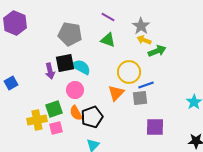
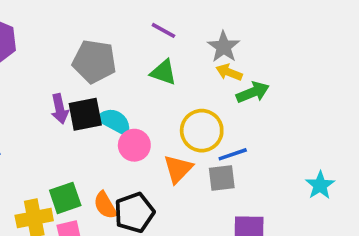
purple arrow: (50, 71) -> (60, 109), moved
pink circle: (75, 90) -> (134, 145), moved

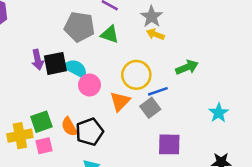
gray pentagon: (94, 61) -> (79, 27), moved
green arrow: (253, 92) -> (187, 67), moved
gray square: (222, 178) -> (150, 108), turned -30

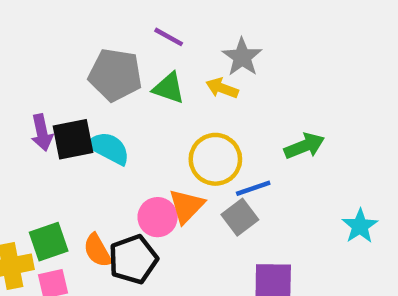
yellow arrow: (155, 34) -> (222, 88), moved
pink circle: (90, 85) -> (158, 217), moved

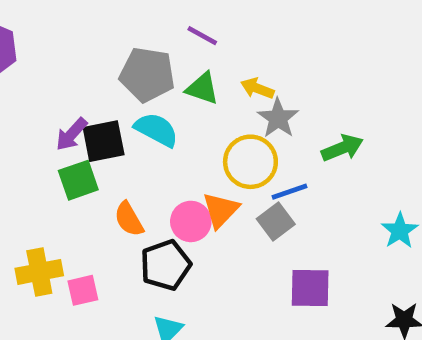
gray star: (242, 57) -> (278, 118), moved
purple arrow: (42, 133) -> (71, 134), turned 54
cyan semicircle: (109, 148) -> (156, 130), moved
green square: (49, 242) -> (78, 180), moved
orange semicircle: (97, 250) -> (129, 219), moved

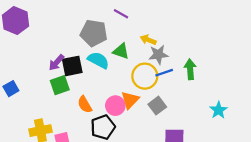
green triangle: (202, 88) -> (121, 51), moved
gray star: (278, 118) -> (158, 55), turned 30
green arrow: (342, 148) -> (190, 69), turned -72
blue line: (289, 192) -> (164, 73), moved

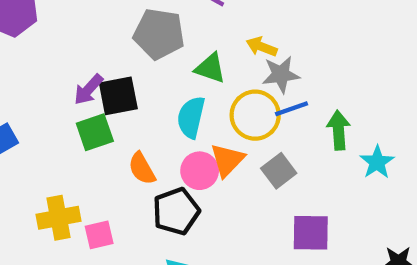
cyan semicircle: (98, 60) -> (191, 117), moved, turned -105
green arrow: (190, 69) -> (339, 130), moved
cyan star: (219, 110) -> (377, 162), moved

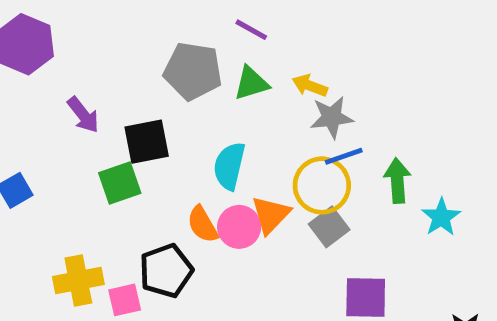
green triangle: (210, 68) -> (251, 83), moved, turned -36
purple arrow: (88, 89) -> (83, 115), moved, turned -80
yellow circle: (255, 115) -> (322, 185), moved
orange semicircle: (142, 169) -> (203, 224), moved
black pentagon: (176, 211) -> (166, 271), moved

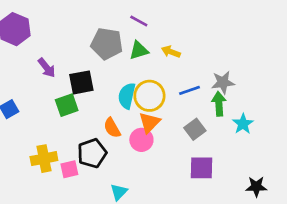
gray star: (332, 117) -> (223, 82), moved
yellow circle: (322, 185) -> (149, 96), moved
pink circle: (239, 227) -> (141, 140), moved
gray square: (329, 227) -> (195, 129), moved

